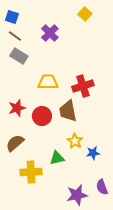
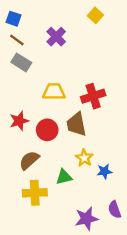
brown semicircle: (15, 143) -> (29, 160), moved

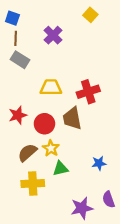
brown line: (17, 40) -> (16, 38), turned 56
yellow star: (84, 158) -> (51, 148), moved

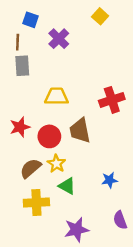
blue square: (12, 18) -> (31, 20), moved
gray rectangle: (20, 60) -> (22, 66), turned 54
red cross: (88, 92) -> (112, 100), moved
green triangle: (60, 169) -> (67, 186), turned 42
purple star: (82, 208) -> (76, 230), moved

